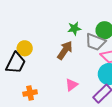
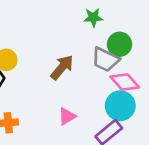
green star: (74, 29) -> (93, 17), moved

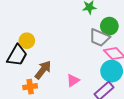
brown arrow: (62, 67) -> (43, 70), moved

